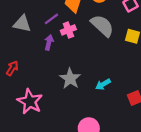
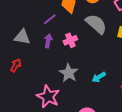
gray triangle: (22, 24) -> (22, 37), moved
pink cross: (68, 30) -> (70, 40), moved
pink star: (30, 101) -> (48, 97), moved

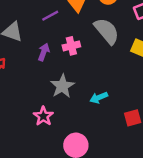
purple arrow: (48, 41) -> (44, 52), moved
pink star: (48, 97) -> (43, 116), moved, size x0.7

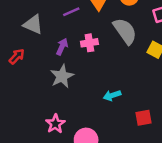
gray star: (62, 86) -> (62, 76), moved
pink star: (43, 116) -> (55, 124), moved

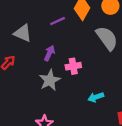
pink cross: (89, 43) -> (73, 66), moved

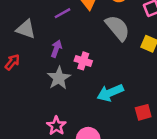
pink cross: (73, 66) -> (83, 61), turned 32
cyan arrow: (96, 97) -> (110, 93), size x1.5

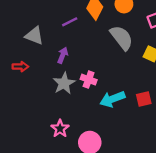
pink cross: (83, 61) -> (89, 80), moved
red arrow: (12, 62) -> (20, 67), turned 49
red square: (143, 112) -> (144, 99), moved

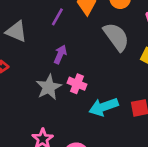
purple line: (70, 22) -> (57, 17), turned -35
purple arrow: (63, 55) -> (60, 54), moved

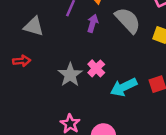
purple arrow: (60, 54) -> (93, 23), moved
pink cross: (77, 84) -> (96, 68), turned 30

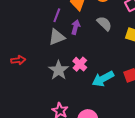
gray semicircle: (128, 20) -> (104, 24), size x0.7
gray triangle: (34, 26) -> (57, 37), moved, turned -36

